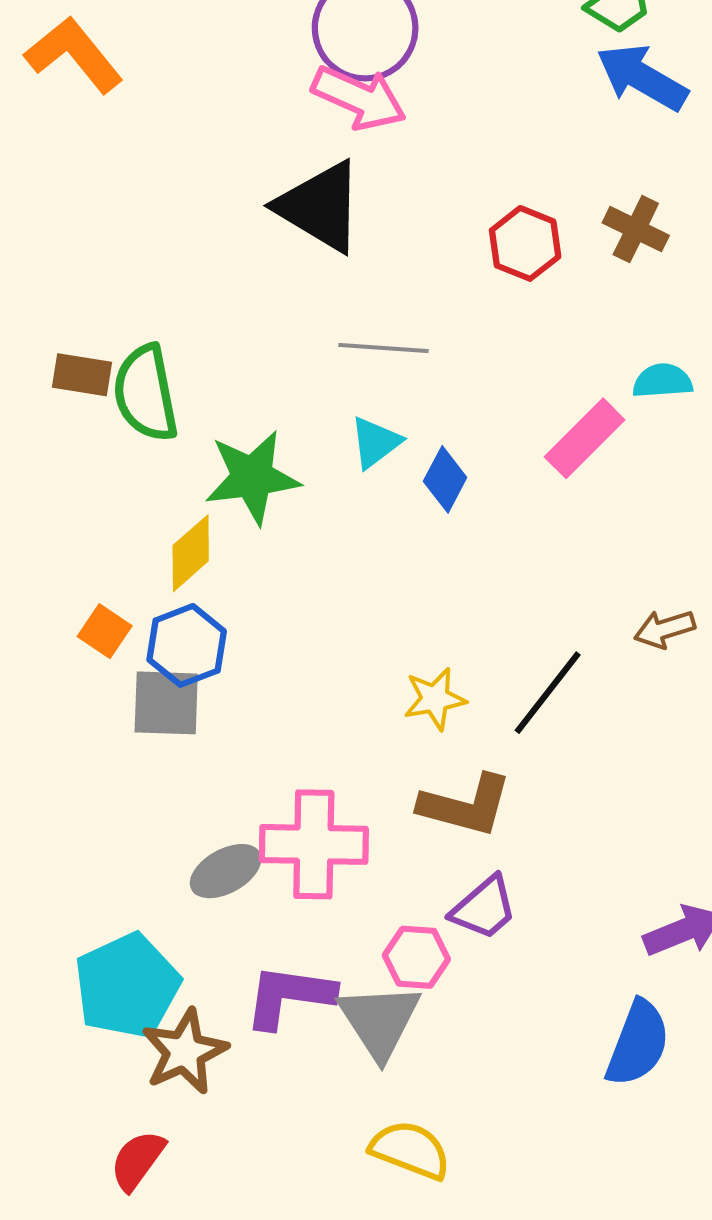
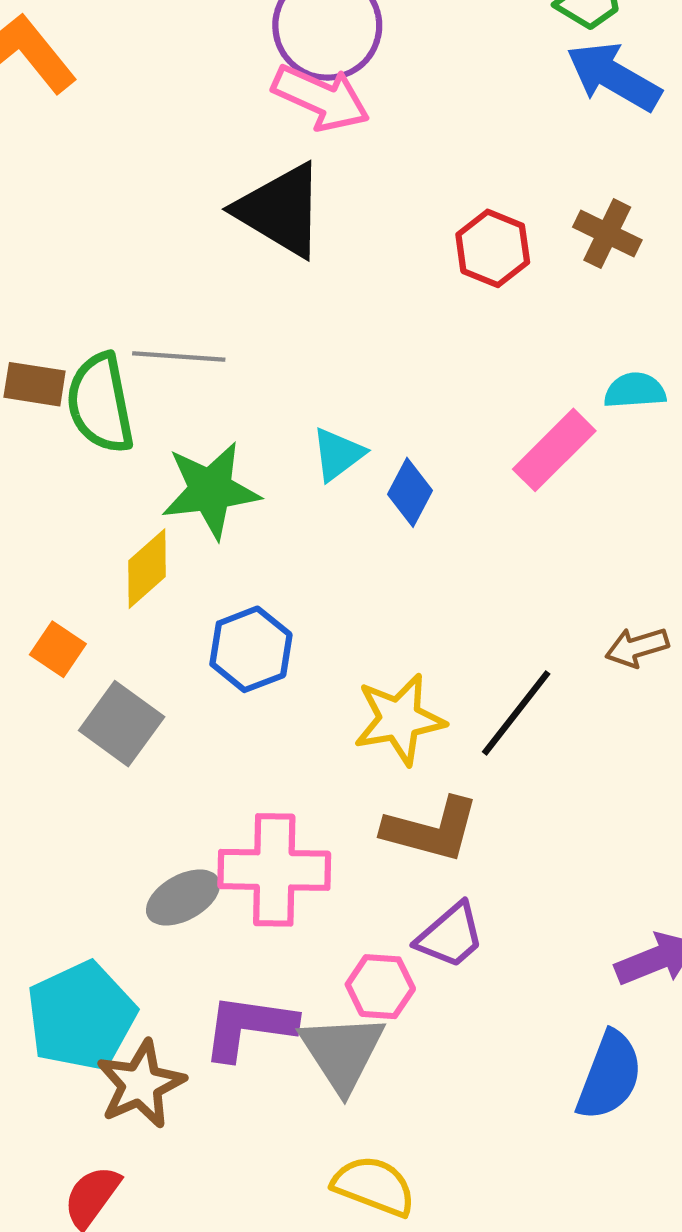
gray line: (384, 348) -> (179, 357), moved
blue hexagon: (187, 645) -> (251, 649), moved
yellow star: (435, 699) -> (399, 719), size x1.4
gray square: (166, 703) -> (122, 724), turned 34

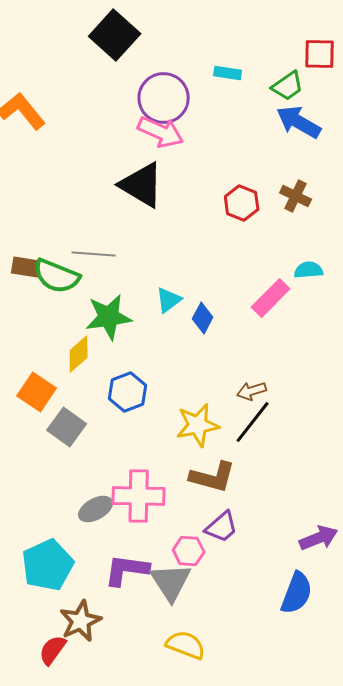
green semicircle: (100, 403) -> (57, 276), turned -57
brown arrow: (637, 647) -> (252, 391), moved
orange square: (58, 649) -> (37, 392), size x1.5
brown star: (141, 1084) -> (81, 621), moved

